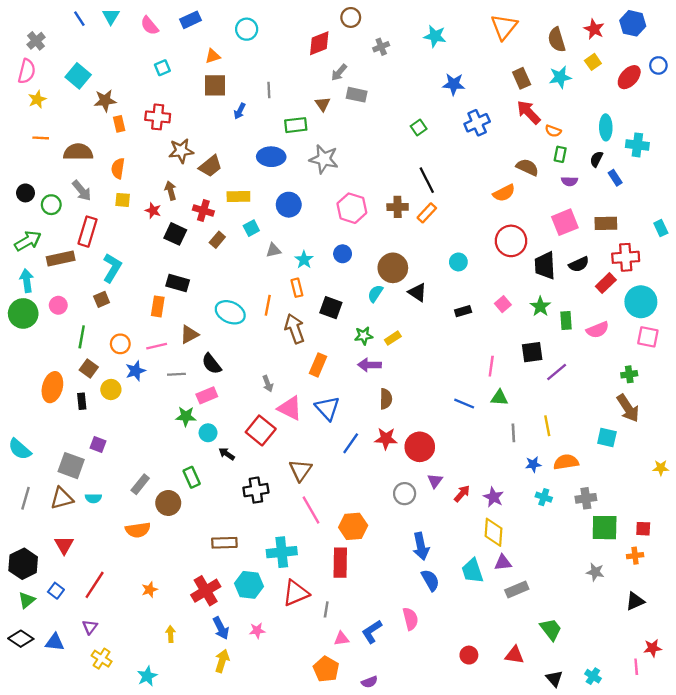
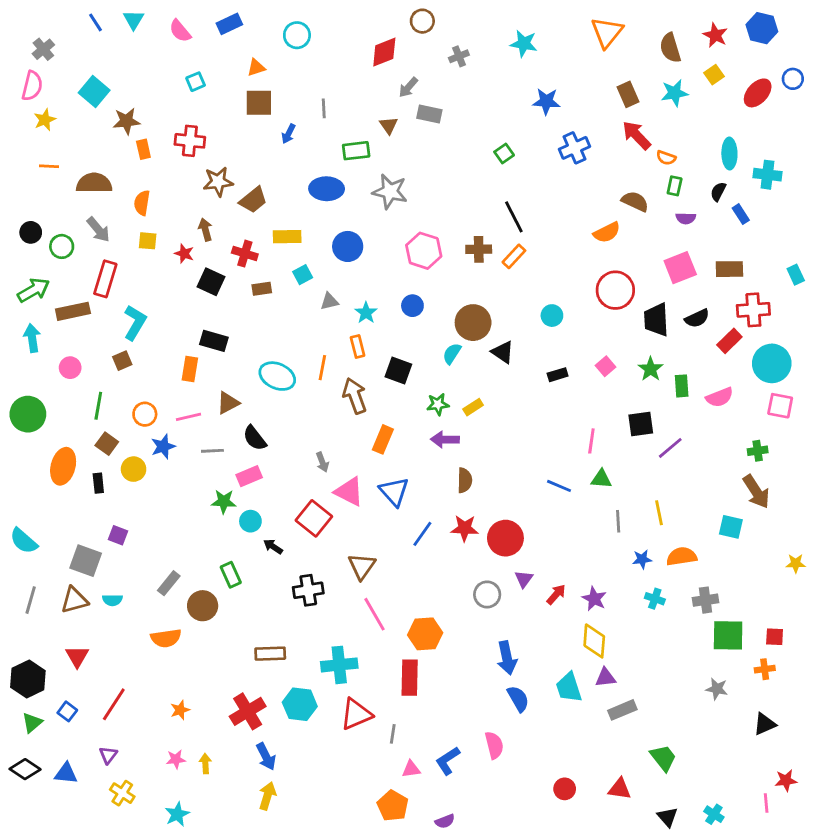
brown rectangle: (217, 240) -> (262, 289), turned 42
green circle: (23, 313) -> (28, 414), moved
pink star: (257, 630) -> (176, 759), moved

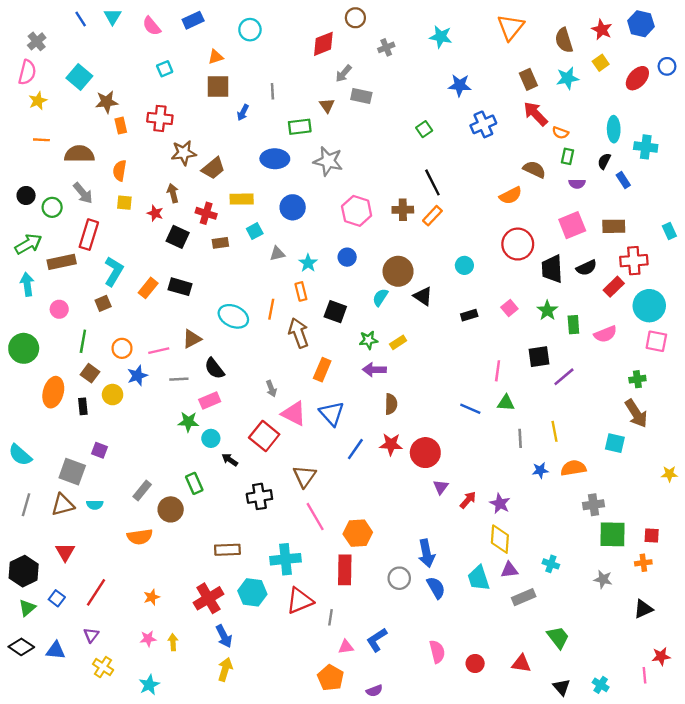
orange rectangle: (190, 369) -> (148, 288), moved, turned 30
gray circle: (487, 594) -> (399, 578), moved
cyan cross: (655, 599) -> (551, 564), moved
pink semicircle: (494, 745) -> (437, 652), moved

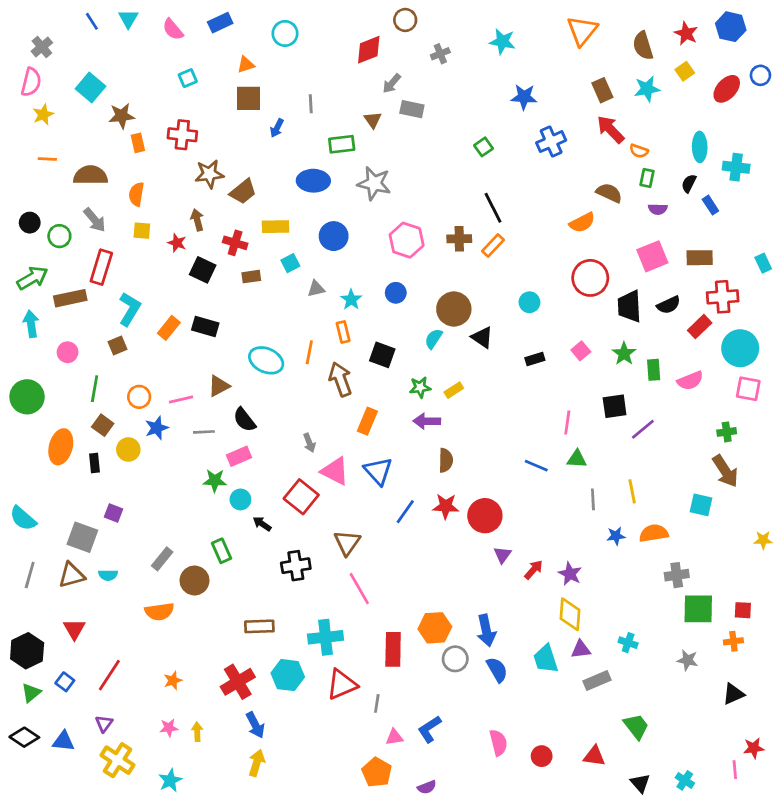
orange hexagon: (358, 533) -> (435, 628), moved
yellow cross: (103, 667) -> (118, 760), size x1.4

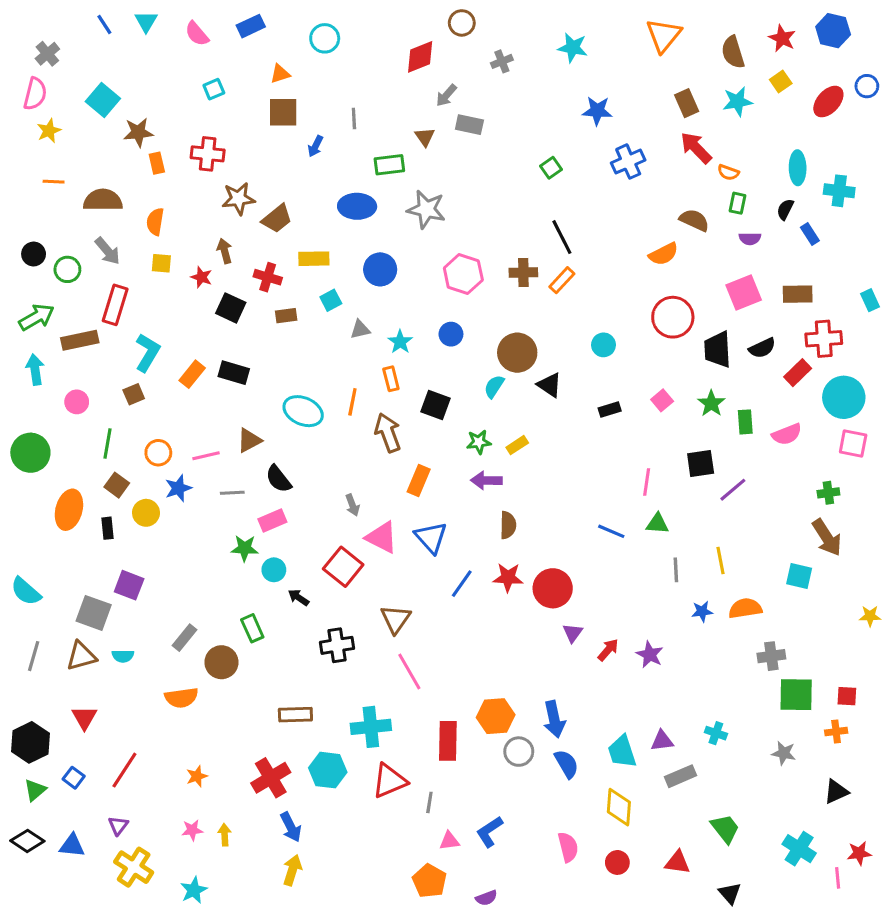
purple square: (113, 513) -> (129, 585), size x1.4
yellow diamond: (570, 614) -> (619, 807), moved
cyan cross: (685, 780) -> (799, 849), moved, size x1.5

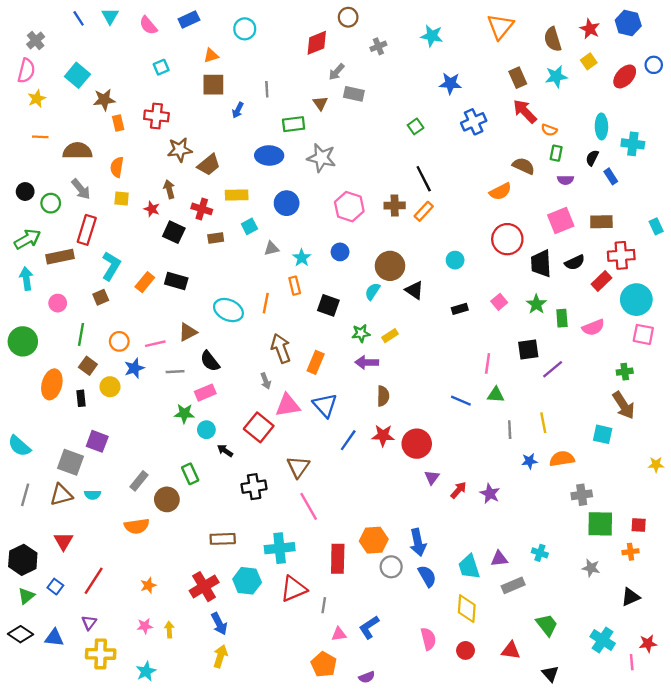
brown arrow: (388, 433) -> (281, 348), moved
pink triangle: (382, 537) -> (288, 405), turned -36
yellow cross: (134, 867) -> (101, 654), turned -32

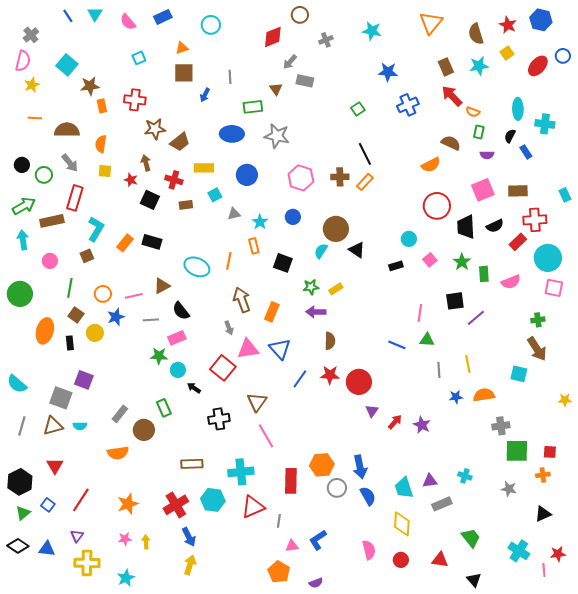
cyan circle: (455, 260) -> (409, 239), moved
orange star: (148, 585) -> (128, 504), size x1.5

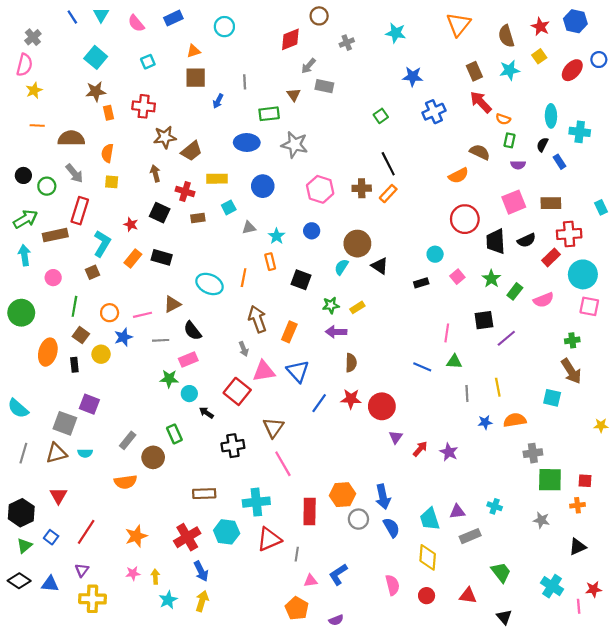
cyan square: (67, 65) -> (96, 57), moved
red star: (131, 180) -> (131, 224), moved
green rectangle: (484, 274) -> (515, 291), turned 42
cyan star: (126, 578) -> (168, 600), moved

